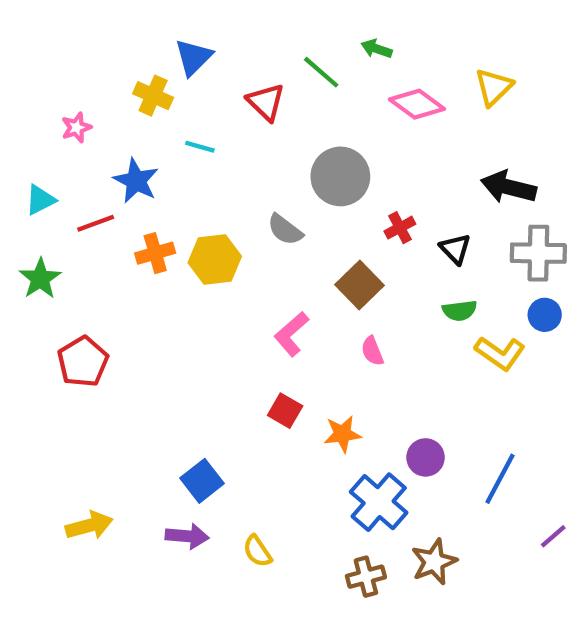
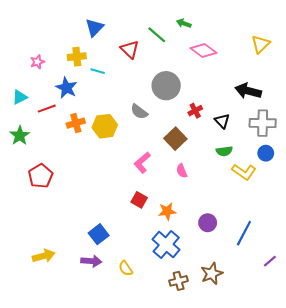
yellow triangle: (494, 87) -> (261, 44), moved
yellow cross: (153, 96) -> (77, 57), moved, turned -30
blue cross: (379, 502) -> (166, 245), moved

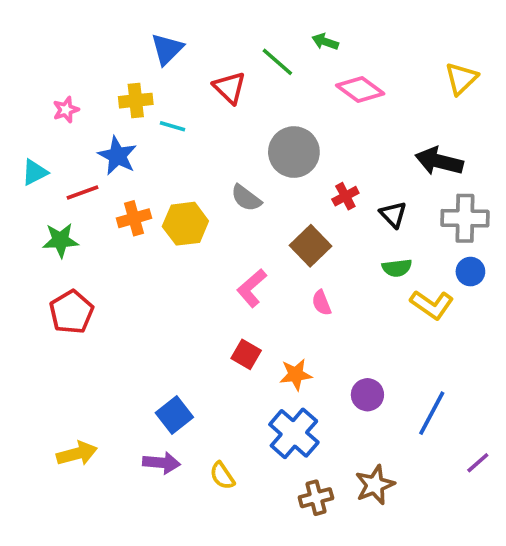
green star: (20, 136) -> (60, 240), moved, turned 30

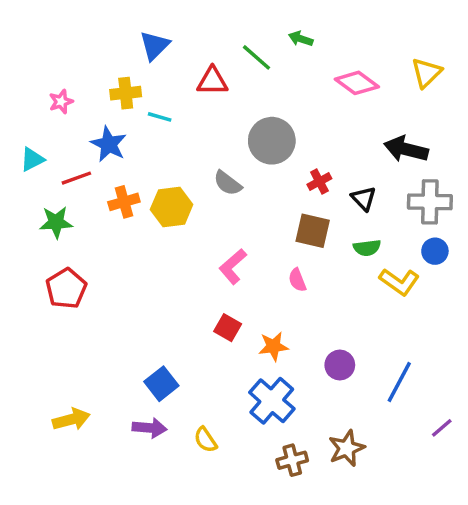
red triangle: (230, 88) -> (212, 81), turned -44
pink diamond: (360, 89) -> (357, 83), moved
brown square: (310, 246) -> (313, 231), moved, turned -33

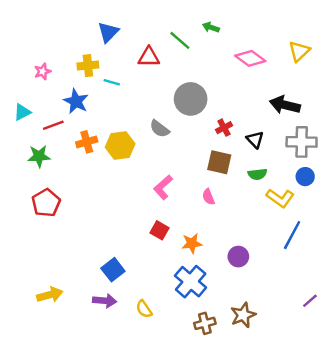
blue line: (399, 382) -> (292, 235), moved

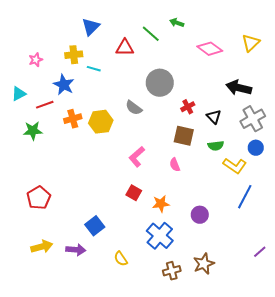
gray cross: (302, 142) -> (253, 119), turned -30
red pentagon: (46, 203) -> (39, 198), moved
purple arrow: (105, 301) -> (76, 250), moved

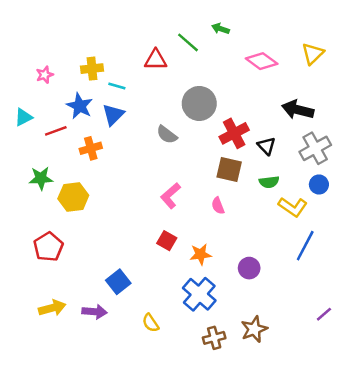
blue triangle: (91, 27) -> (113, 115), moved
red cross: (188, 107) -> (234, 133), size x1.6
yellow hexagon: (101, 122) -> (73, 197), moved
green star: (33, 131) -> (41, 178), moved

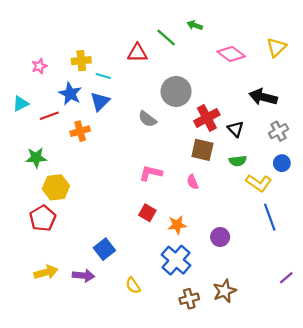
gray cross: (315, 148) -> (279, 131), size x0.7
pink L-shape: (171, 196) -> (151, 173), turned 55
yellow hexagon: (73, 197) -> (56, 187), moved
blue line: (305, 246) -> (270, 217), turned -48

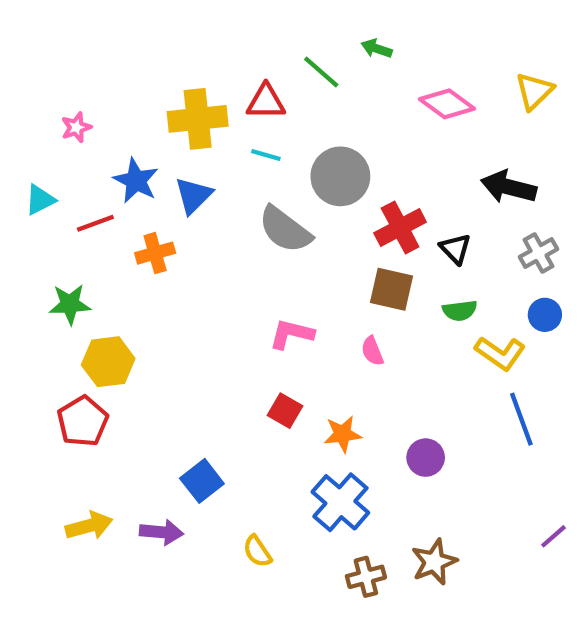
yellow cross: (81, 61) -> (198, 119), moved, size x1.5
cyan line: (103, 76) -> (266, 155), moved
gray semicircle: (147, 119) -> (285, 230), size x1.5

